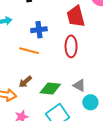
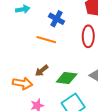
blue cross: (39, 30) -> (57, 19), turned 35

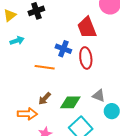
blue cross: (57, 19) -> (63, 49), moved

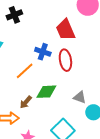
orange line: (45, 67) -> (25, 71), turned -48
green diamond: (70, 102) -> (46, 92), moved

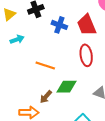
blue cross: (43, 52) -> (59, 25), moved
orange line: (25, 71) -> (45, 66), turned 60

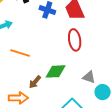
orange line: (45, 66) -> (20, 53), moved

